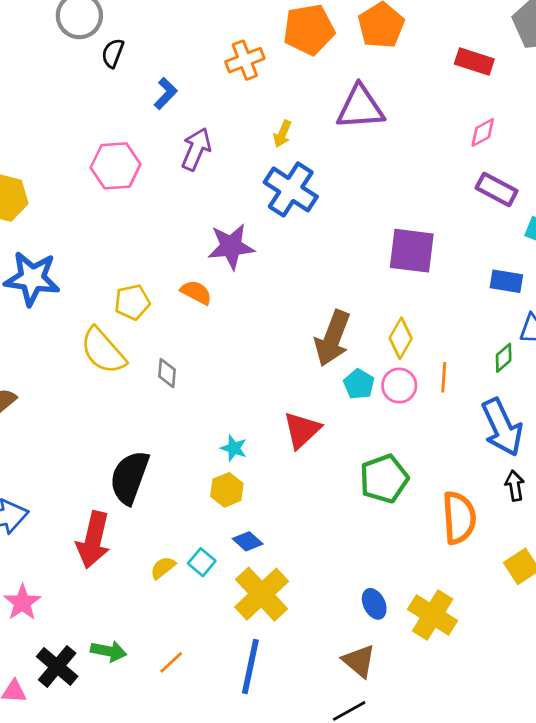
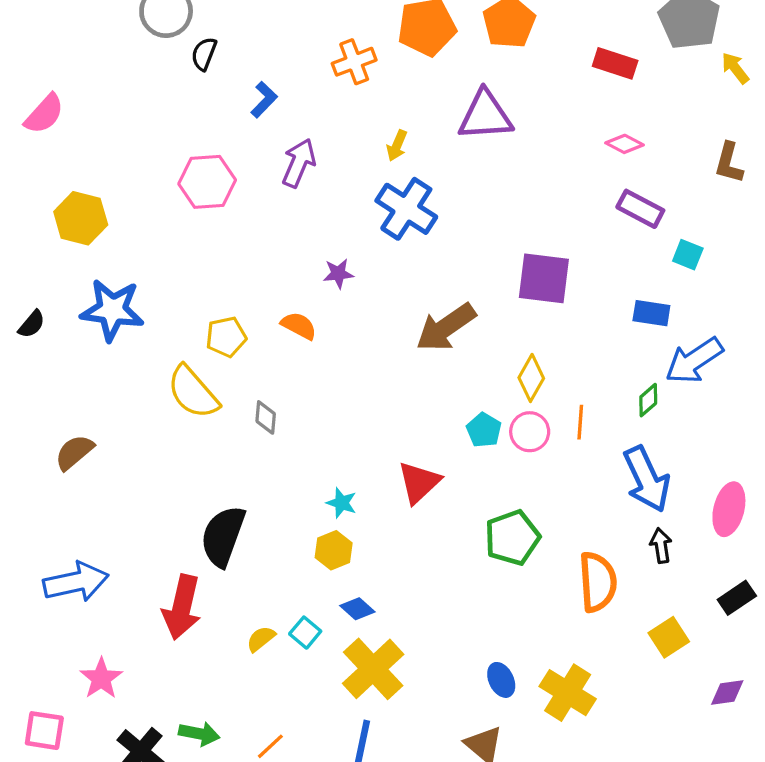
pink diamond: (483, 132) -> (625, 144), turned 56
purple star: (231, 246) -> (338, 274), size x0.6
brown arrow: (332, 338) -> (446, 327), moved, turned 34

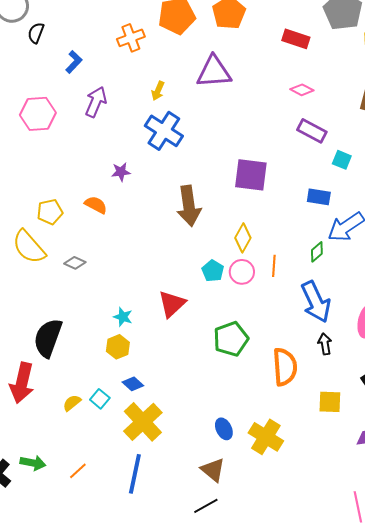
brown arrow: (446, 327) -> (189, 206), turned -63
gray diamond: (266, 417) -> (75, 263), turned -70
yellow square: (669, 637) -> (330, 402), turned 35

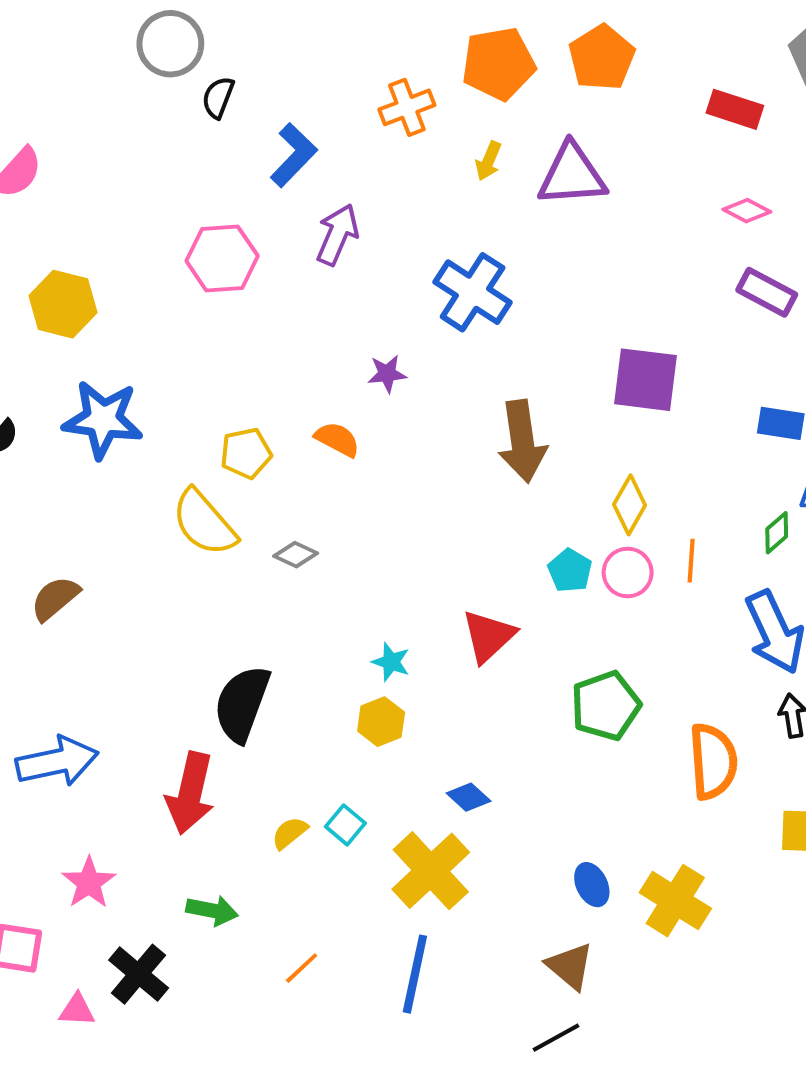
blue L-shape: (74, 62) -> (294, 155), size x1.4
yellow arrow: (158, 91) -> (488, 161), moved
blue diamond: (133, 384) -> (469, 797), moved
green arrow: (33, 463) -> (212, 910), moved

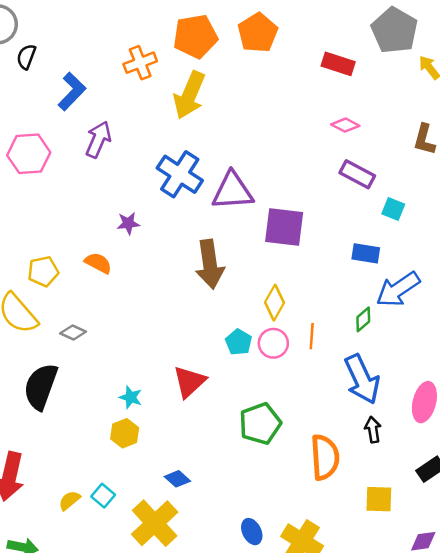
yellow arrow: (488, 161) -> (189, 95), size x2.0
purple triangle: (572, 175) -> (233, 191), moved
black semicircle: (242, 704) -> (41, 386), moved

